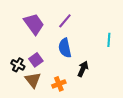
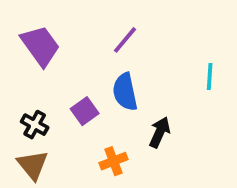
purple trapezoid: (34, 24) -> (40, 46), moved
purple square: (36, 60) -> (85, 111), moved
brown triangle: (33, 80) -> (33, 165), moved

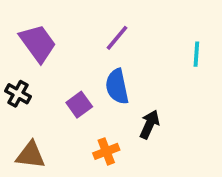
cyan line: (210, 76) -> (196, 54), moved
black cross: (35, 125) -> (18, 94), moved
brown triangle: (33, 165) -> (31, 155), turned -44

